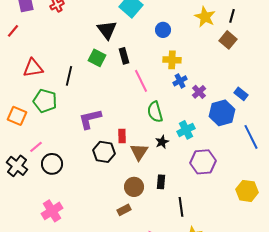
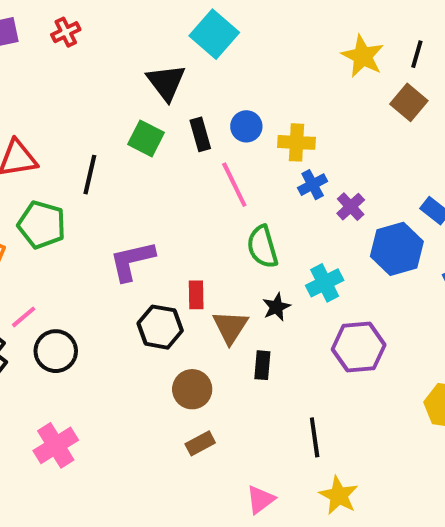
blue circle: (163, 30) -> (246, 126), moved
black rectangle: (161, 182) -> (262, 365), moved
brown circle: (134, 187) -> (192, 389), moved

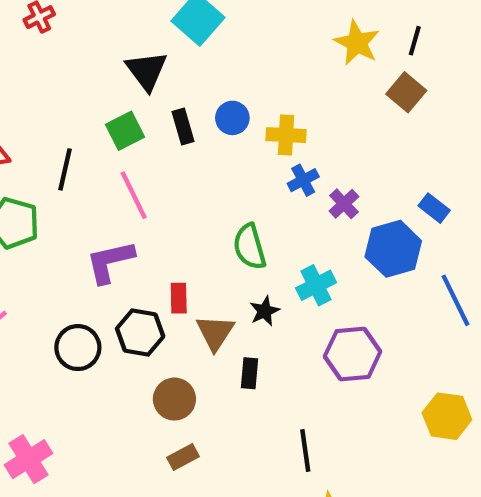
green square: (146, 138) -> (125, 131), turned 36
pink line: (234, 185) -> (134, 195), moved
black circle: (56, 351) -> (78, 348), moved

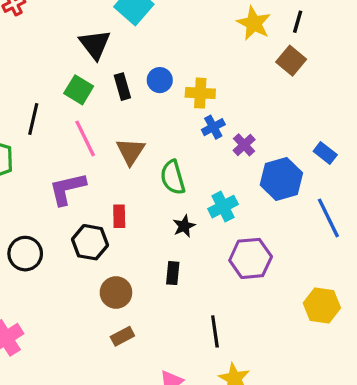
green square: (125, 131) -> (79, 90), turned -32
blue rectangle: (434, 208) -> (325, 153), moved
brown triangle: (215, 333) -> (131, 151), moved
black circle: (78, 348) -> (25, 254), moved

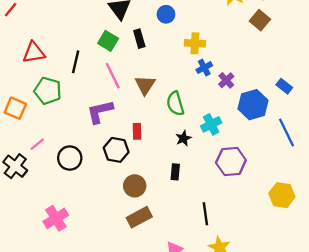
blue circle: (160, 80) -> (166, 14), moved
brown rectangle: (122, 336) -> (139, 217), size x1.5

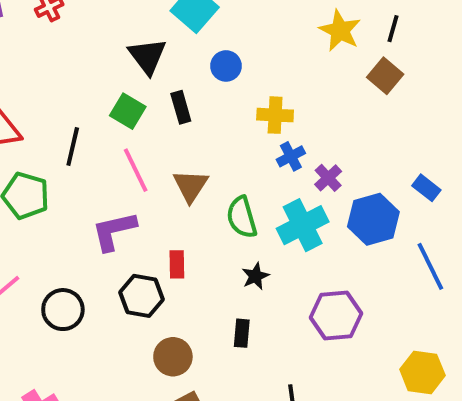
cyan cross: (211, 124) -> (303, 225), moved, size x1.4

